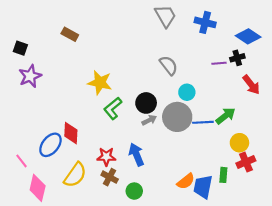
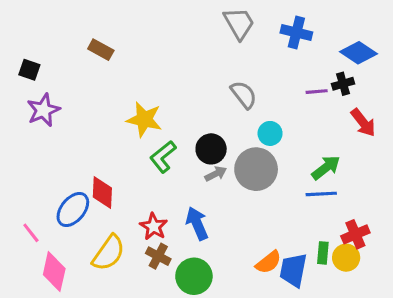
blue line: (203, 122) -> (321, 194), moved
yellow circle: (239, 143) -> (346, 258), moved
red star: (106, 157) -> (154, 227), turned 30
green circle: (134, 191) -> (194, 276), size x1.5

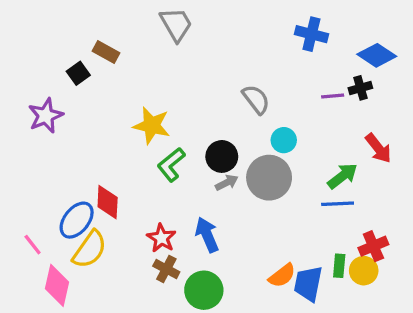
gray trapezoid: (239, 23) -> (176, 24), moved
black square: (29, 70) -> (78, 73), moved, turned 35
red arrow: (363, 123) -> (378, 148), moved
yellow semicircle: (109, 253) -> (90, 249), moved

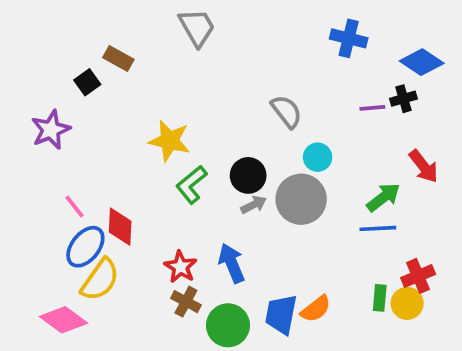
pink line: (33, 245) -> (74, 207), moved
blue trapezoid: (308, 284) -> (281, 314), moved
pink diamond: (57, 285) -> (64, 320), turned -66

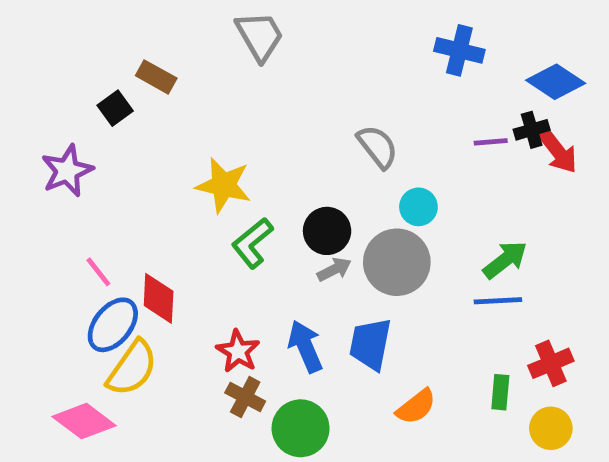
red arrow: (424, 166) -> (558, 152), moved
yellow circle: (407, 303) -> (551, 428), moved
blue trapezoid: (281, 314) -> (370, 344), moved

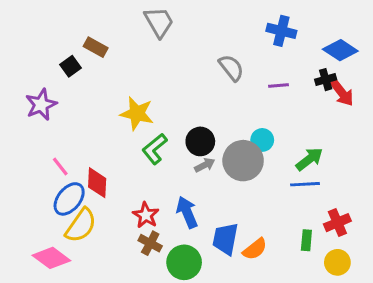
purple line: (491, 142) -> (278, 85), moved
gray semicircle: (378, 147) -> (231, 68), moved
cyan circle: (418, 207) -> (262, 140), moved
blue trapezoid: (370, 344) -> (225, 239), moved

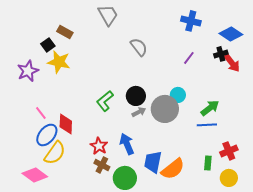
gray semicircle: (231, 68) -> (139, 47), moved
purple line: (278, 85) -> (189, 58), turned -48
yellow star: (137, 113) -> (59, 62), moved
orange semicircle: (255, 249) -> (173, 169), size x1.4

